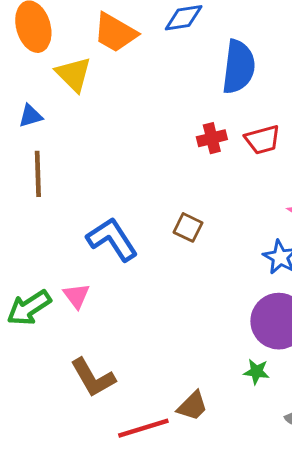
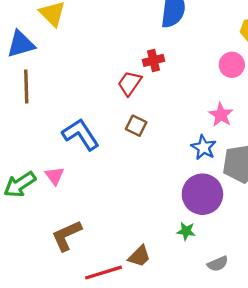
blue triangle: (30, 116) -> (21, 44), size x1.6
red trapezoid: (262, 140) -> (130, 83), moved, turned 140
brown L-shape: (93, 378) -> (66, 236), turned 96

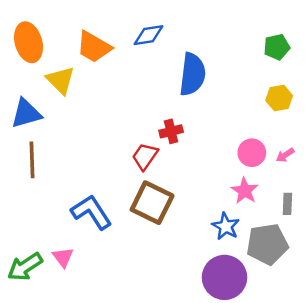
pink circle: (232, 65) -> (252, 153), moved
brown square: (136, 126) -> (152, 203), size x1.8

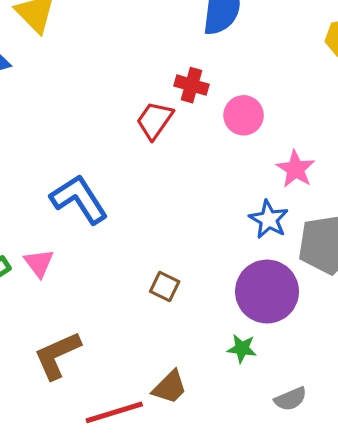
red cross: (171, 131) -> (192, 85), turned 30
pink circle: (252, 153) -> (244, 115), moved
brown square: (152, 203) -> (165, 286), moved, size x0.5

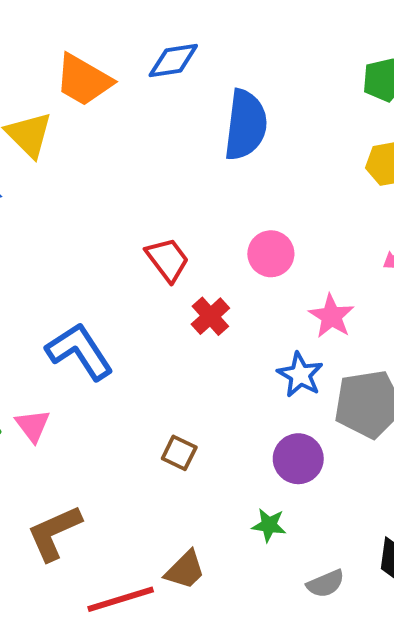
red cross: (192, 85) -> (210, 316), moved, turned 32
red trapezoid: (155, 120) -> (167, 260), turned 108
purple circle: (267, 292) -> (298, 459), size x0.7

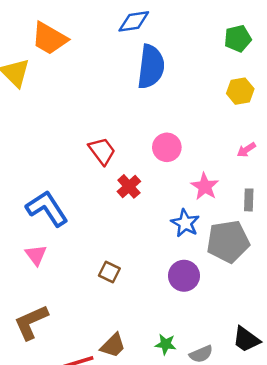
blue diamond: (173, 61) -> (134, 21), moved
pink triangle: (33, 426) -> (36, 255), moved
green star: (269, 525) -> (166, 344), moved

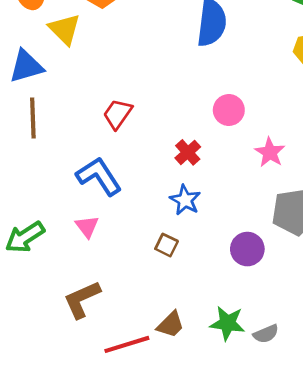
red trapezoid: (102, 151) -> (118, 114), moved, turned -108
blue star: (185, 223) -> (185, 200), moved
green star: (166, 344) -> (227, 323), size x1.5

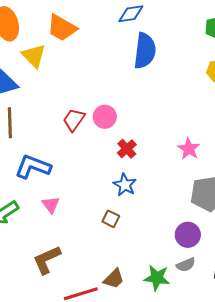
pink circle: (229, 110) -> (105, 117), moved
blue L-shape: (99, 176) -> (33, 167), moved, turned -36
purple circle: (247, 249) -> (188, 235), moved
gray semicircle: (266, 334) -> (186, 265), moved

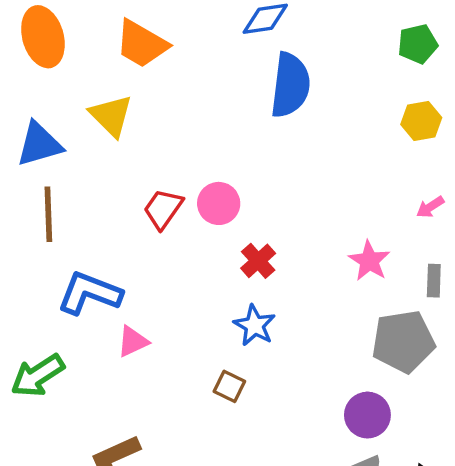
yellow triangle: (34, 56) -> (111, 116), moved
pink triangle: (51, 205) -> (133, 342), moved, turned 42

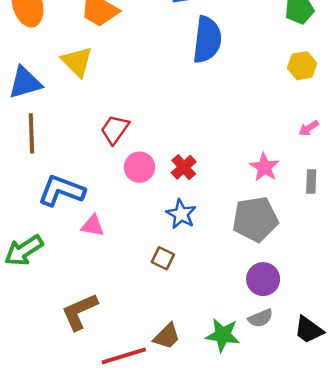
pink circle: (219, 203) -> (139, 167), moved
pink triangle: (133, 342) -> (93, 226), turned 35
gray pentagon: (403, 342) -> (255, 219), moved

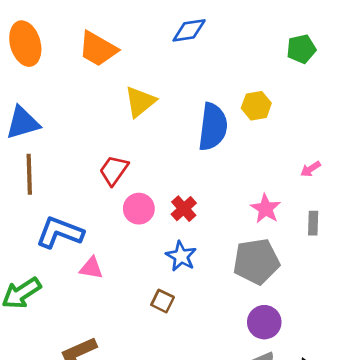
blue semicircle: (207, 40) -> (213, 127), moved
yellow triangle: (77, 62) -> (140, 102), moved, turned 36
yellow hexagon: (302, 66) -> (256, 106), moved

